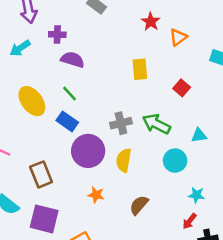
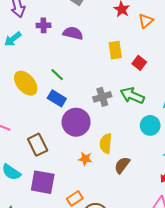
purple semicircle: (73, 60) -> (73, 33), moved
red square: (182, 88) -> (139, 63), moved
yellow semicircle: (124, 160) -> (106, 143), moved

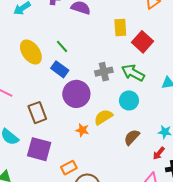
red square: (139, 63) -> (142, 42), size x1.5
cyan circle: (150, 125) -> (129, 100), moved
yellow semicircle: (106, 143) -> (103, 117), turned 48
brown semicircle: (122, 165) -> (132, 137), moved

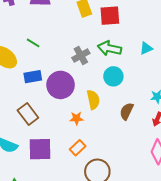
red square: (142, 42) -> (110, 16), turned -30
blue rectangle: (60, 69) -> (33, 77), moved, turned -30
yellow semicircle: (103, 117) -> (93, 100), turned 126
orange rectangle: (69, 168) -> (78, 148), moved

